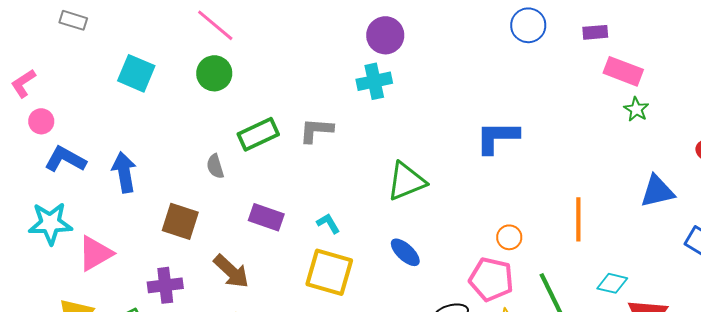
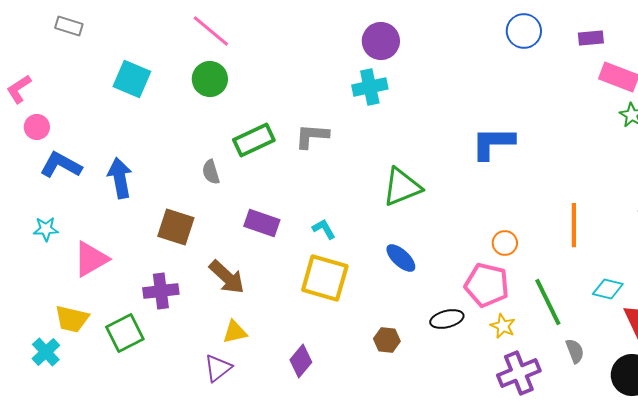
cyan star: (50, 223) -> (46, 229), size x0.6

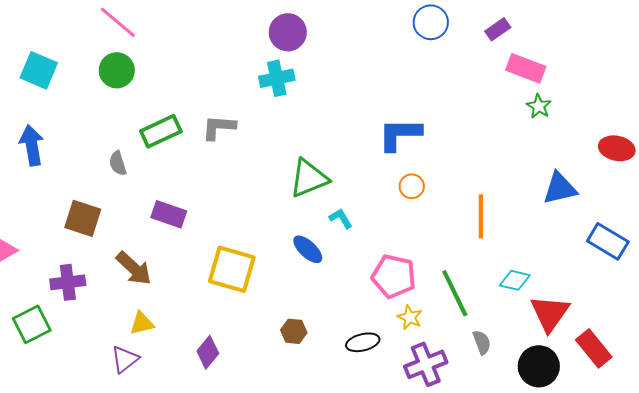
purple rectangle: (591, 38) -> (498, 29), turned -30
blue arrow: (120, 178) -> (32, 145), moved
cyan L-shape: (324, 229) -> (341, 218), moved
orange circle: (505, 243) -> (412, 186), moved
black ellipse: (447, 319) -> (363, 342), moved

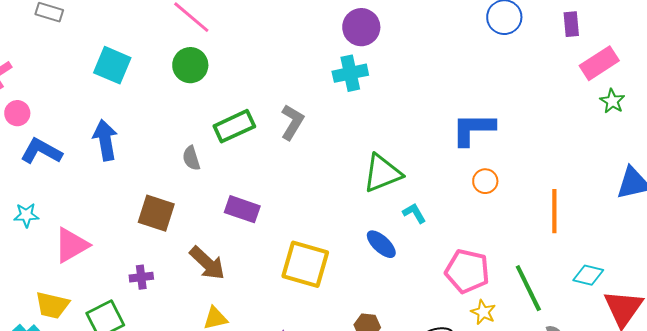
purple rectangle: (498, 29) -> (571, 24), turned -60
pink rectangle: (526, 68) -> (599, 63), turned -54
gray L-shape: (219, 127) -> (292, 122), turned 117
purple cross: (68, 282) -> (141, 277), size x0.7

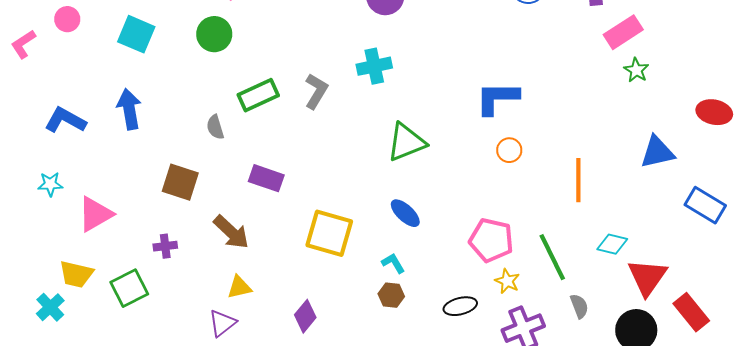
cyan cross: (350, 73) -> (374, 66), moved
pink circle: (17, 113) -> (67, 19), moved
cyan L-shape: (414, 213) -> (393, 263), moved

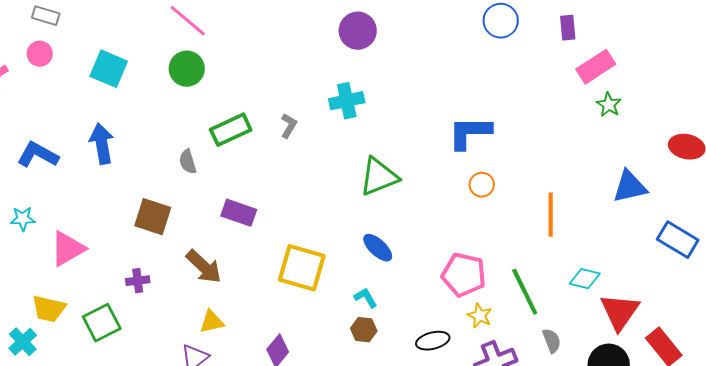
gray L-shape: (316, 91) -> (289, 126), size x0.7

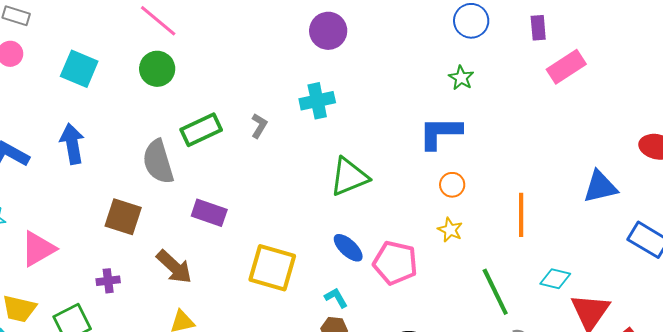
green star: (609, 105) -> (461, 78), moved
gray semicircle: (188, 162) -> (158, 162), size x1.8
pink pentagon: (464, 275) -> (395, 263), moved
yellow star: (480, 316) -> (450, 230), moved

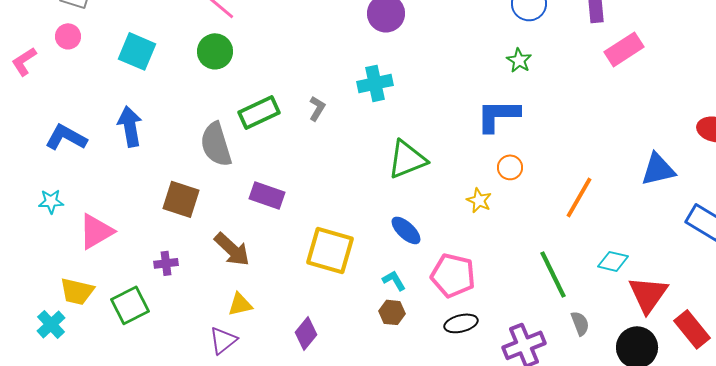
orange line: (521, 215) -> (579, 197), turned 30
yellow star: (450, 230) -> (479, 200), moved
pink pentagon: (395, 263) -> (453, 275), moved

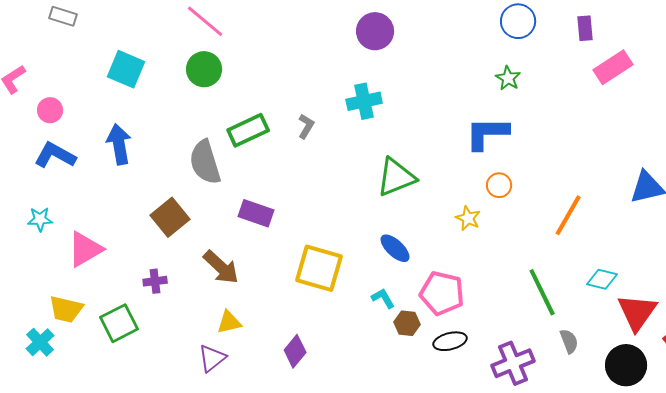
pink circle: (68, 36) -> (50, 110), moved
brown square: (181, 199) -> (170, 217), turned 33
brown hexagon: (392, 312) -> (407, 323), moved

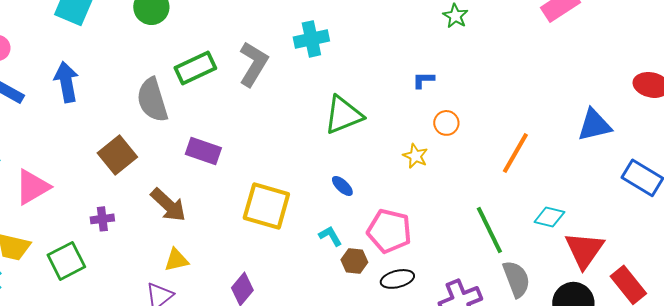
gray L-shape: (306, 126) -> (253, 64), size x1.8
blue L-shape: (487, 133) -> (423, 80), moved, size x0.5
blue ellipse: (395, 248) -> (342, 186), size x0.7
gray semicircle: (569, 341) -> (516, 279), size x1.5

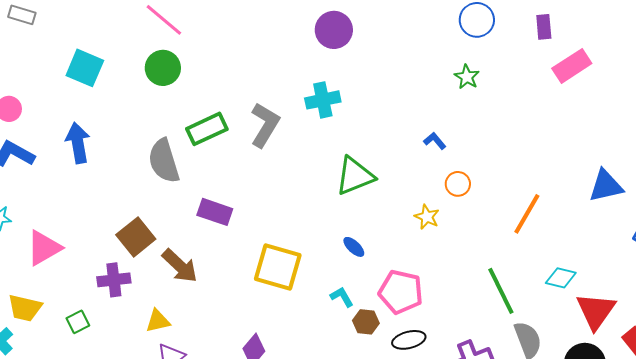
blue L-shape: (423, 80) -> (435, 141), turned 50
brown square: (117, 155) -> (136, 237), moved
purple cross: (102, 219) -> (114, 280), size x1.4
yellow triangle: (176, 260) -> (158, 321), moved
green square: (66, 261) -> (78, 322), size x0.6

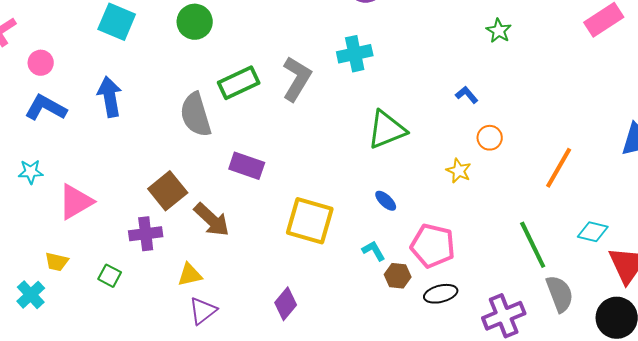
yellow trapezoid: (25, 308) -> (57, 262), size x0.7
green square: (78, 322) -> (110, 276), turned -35

